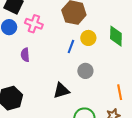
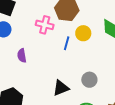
pink cross: (34, 24) -> (45, 25), moved
gray circle: (85, 71) -> (89, 80), moved

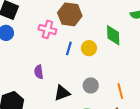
yellow circle: (83, 33) -> (89, 48), moved
purple semicircle: (22, 56) -> (39, 72), moved

